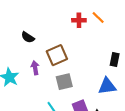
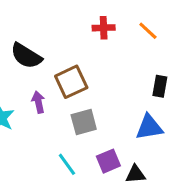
orange line: (98, 17) -> (148, 31), moved
black semicircle: (28, 37) -> (26, 56), size x1.5

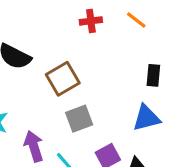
purple arrow: (38, 102) -> (34, 146), moved, size x1.4

